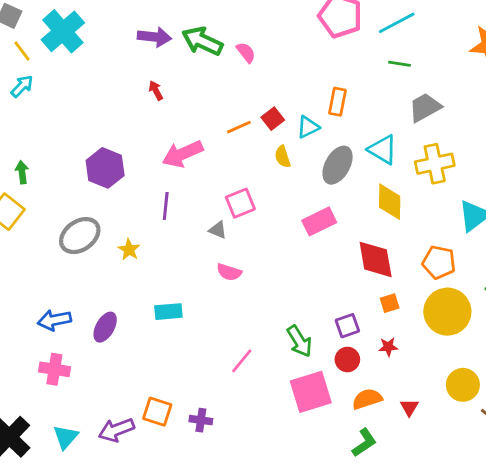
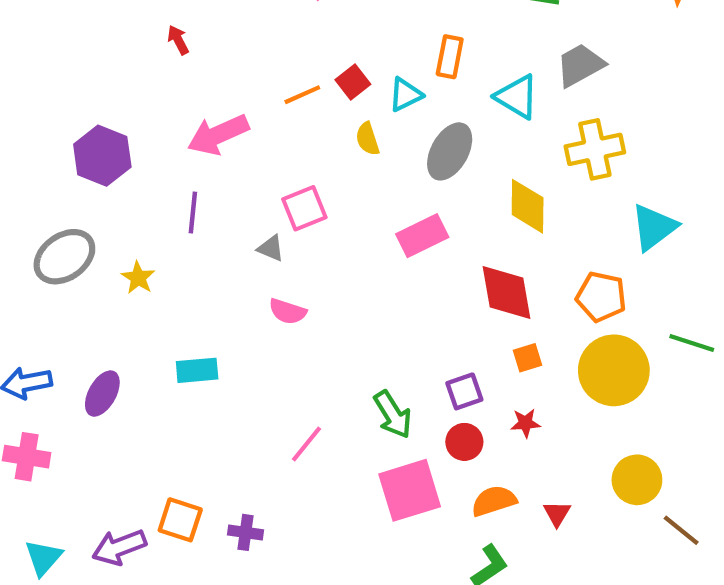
cyan triangle: (383, 150) -> (517, 97), moved

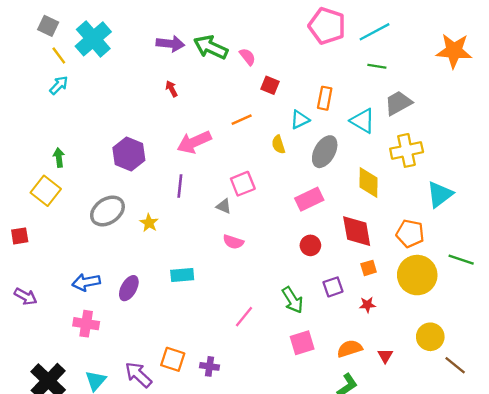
red square: (353, 82) -> (270, 85), moved, turned -30
red circle: (464, 442) -> (310, 245), moved
pink square: (410, 490) -> (302, 343), size x0.7
purple arrow: (119, 547) -> (138, 375), turned 64

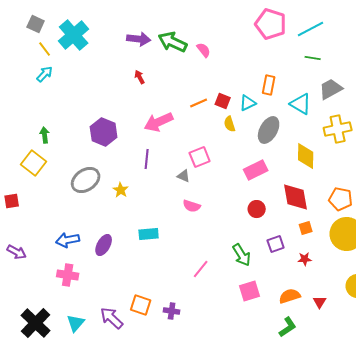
red square: (270, 85) -> (223, 101), moved

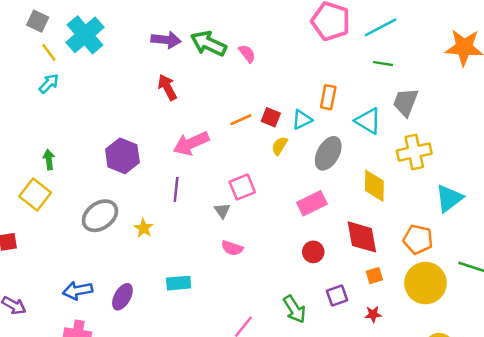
red arrow: (140, 77) -> (167, 87), size x1.5
gray trapezoid: (331, 89) -> (406, 102), turned -40
yellow semicircle: (230, 124) -> (280, 146), turned 49
gray triangle: (184, 176) -> (222, 211), turned 32

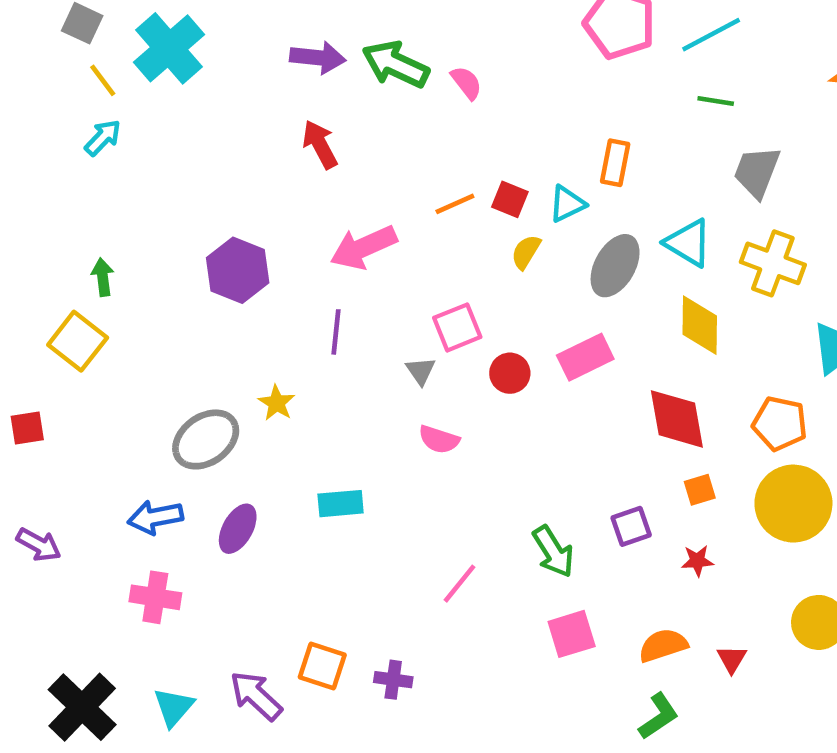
cyan triangle: (368, 121) -> (688, 243), moved
yellow cross: (414, 152) -> (773, 263), turned 32
gray ellipse: (100, 216) -> (206, 439), moved
red circle: (313, 252) -> (510, 373), moved

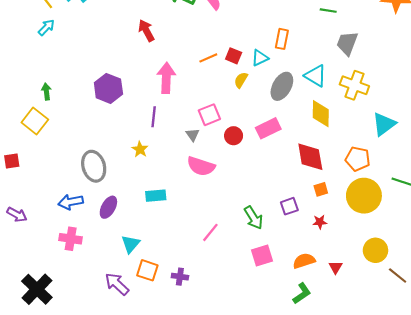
pink arrow: (363, 247) -> (166, 78), turned 116
yellow star: (277, 403) -> (140, 149), moved
gray ellipse: (206, 439) -> (94, 166), turned -72
pink semicircle: (439, 439) -> (201, 166), size x1.5
cyan triangle: (174, 707) -> (131, 244), moved

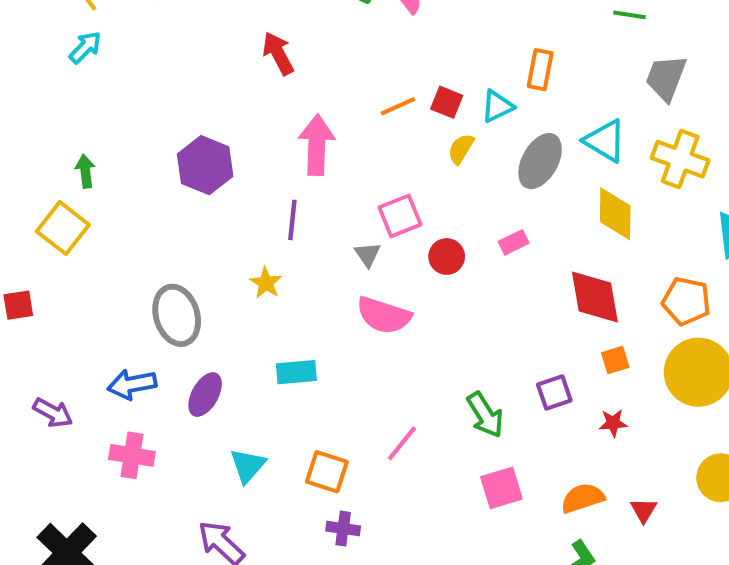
pink rectangle: (268, 128) -> (514, 242), size x0.6
purple arrow: (17, 215) -> (53, 413), moved
orange square: (147, 270) -> (327, 472), moved

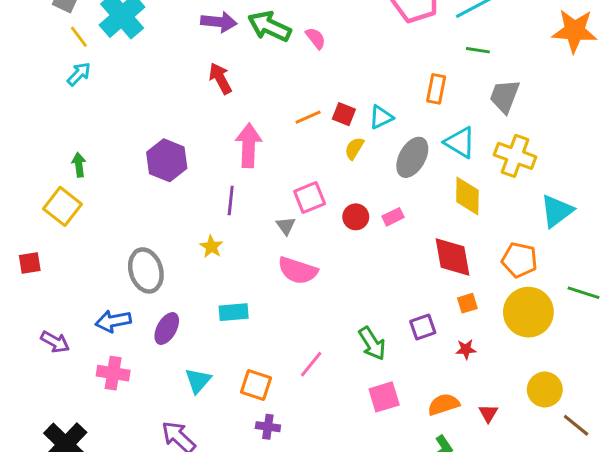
orange rectangle: (540, 70) -> (436, 89), moved
red circle: (447, 256) -> (356, 217), moved

